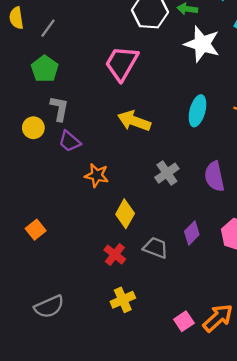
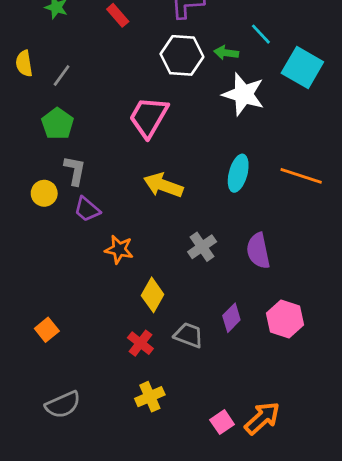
orange square: (36, 230) -> (47, 330), moved

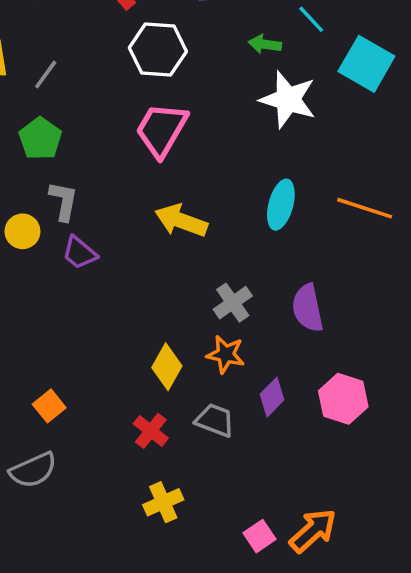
white hexagon: (182, 55) -> (158, 50), moved
orange star: (119, 249) -> (226, 354), moved
orange square: (47, 330) -> (49, 406), moved
gray semicircle: (63, 405) -> (33, 470), moved

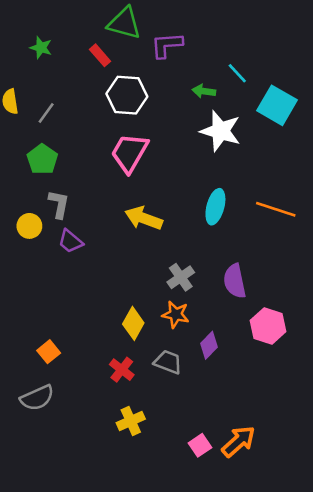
pink hexagon: (343, 399) -> (268, 326), moved

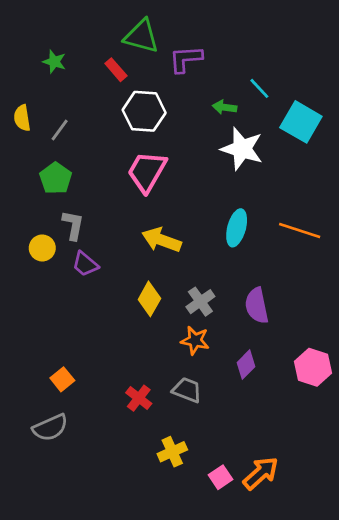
yellow diamond: (133, 323) -> (149, 299), moved
pink hexagon: (268, 326) -> (313, 367), moved
purple diamond: (209, 345) -> (246, 365), moved
yellow cross: (131, 421) -> (172, 452), moved

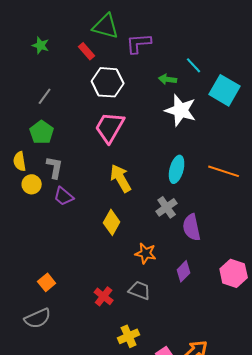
yellow semicircle: (22, 118) -> (20, 161), moved
yellow arrow: (162, 240) -> (121, 178), turned 40
gray cross: (200, 302) -> (167, 207), moved

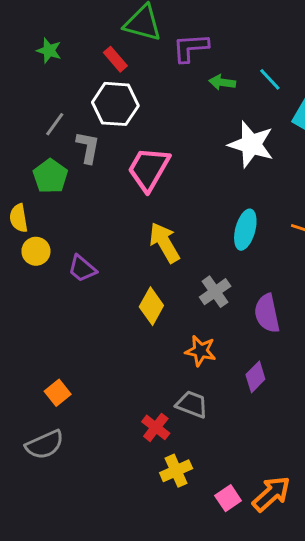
green arrow: (168, 79) -> (222, 82), moved
white hexagon: (108, 82) -> (115, 104), moved
gray L-shape: (55, 167) -> (88, 147), moved
gray cross: (167, 207) -> (215, 292), moved
red cross: (104, 296) -> (156, 427), moved

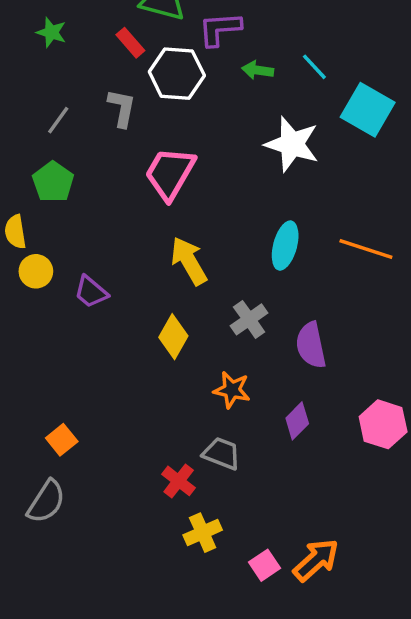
white hexagon: (115, 104) -> (177, 74), moved
gray L-shape: (88, 147) -> (122, 108), moved
gray semicircle: (45, 445) -> (46, 502), turned -33

